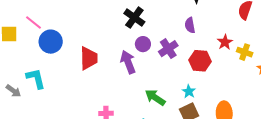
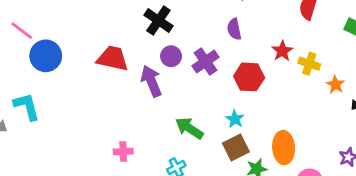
red trapezoid: (89, 58) -> (113, 58), moved, turned -75

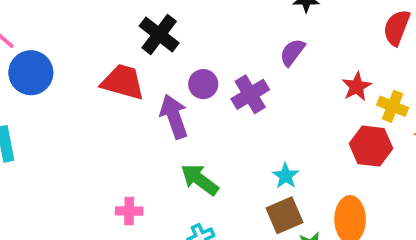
black cross: (158, 20) -> (159, 35), moved
purple semicircle: (234, 29) -> (292, 52), turned 45
red hexagon: (249, 77) -> (371, 146), moved
green arrow: (189, 128) -> (200, 180), moved

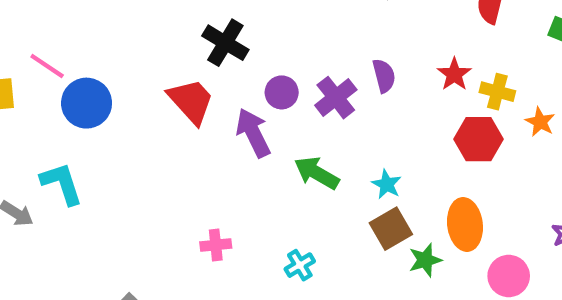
purple semicircle: (292, 52) -> (384, 76), moved, turned 136
red trapezoid: (123, 82) -> (191, 101), turned 39
green arrow: (200, 180) -> (317, 173), moved

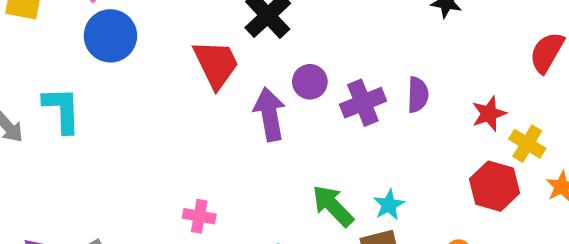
green arrow: (317, 173) -> (333, 206), moved

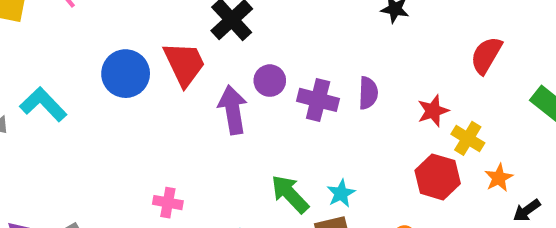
blue circle: (110, 36) -> (126, 74), moved
purple cross: (363, 103) -> (318, 100), turned 36
cyan L-shape: (62, 110) -> (43, 104), turned -42

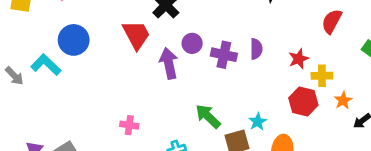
blue circle: (126, 74) -> (74, 40), moved
yellow cross: (468, 138) -> (322, 76), turned -30
cyan star: (341, 193) -> (258, 122), moved

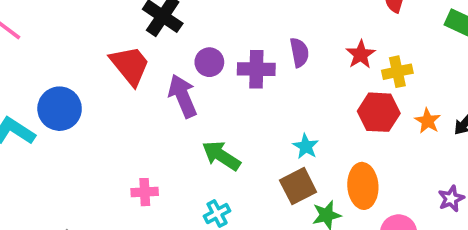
blue circle: (74, 40) -> (60, 109), moved
orange star: (343, 100) -> (428, 121), moved
green arrow: (208, 116) -> (221, 156), moved
cyan star: (258, 122) -> (306, 146), moved

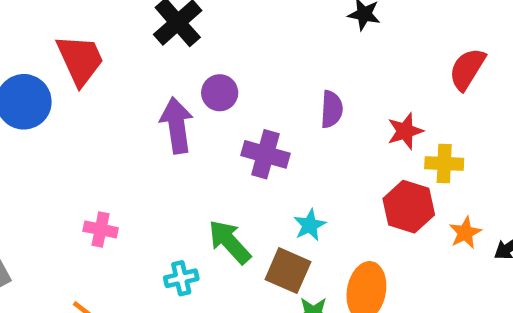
red trapezoid: (130, 65) -> (80, 60), moved
purple cross: (256, 69) -> (265, 154), moved
green arrow: (221, 156) -> (230, 242), moved
brown square: (298, 186) -> (288, 271), turned 36

